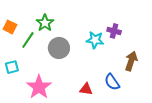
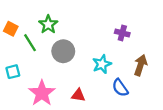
green line: (28, 40) -> (30, 43), turned -66
cyan star: (95, 40) -> (102, 64), moved, turned -30
red triangle: (86, 89) -> (78, 95), moved

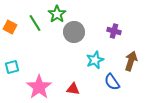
green star: (48, 24) -> (57, 14), moved
green line: (30, 43) -> (35, 23), moved
gray circle: (63, 51) -> (74, 32), moved

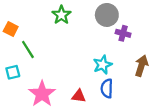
green line: (35, 23) -> (28, 50), moved
gray circle: (74, 32) -> (107, 15), moved
blue semicircle: (112, 82) -> (107, 88), moved, turned 36

